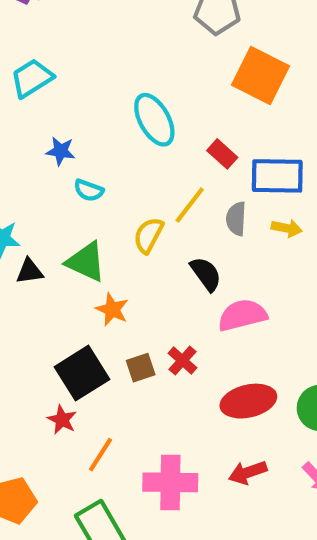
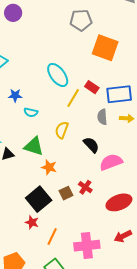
yellow line: (190, 205) -> (73, 98), moved

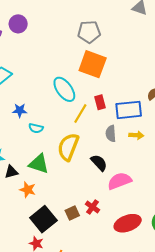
orange square: (105, 48) -> (93, 64), moved
red rectangle: (92, 87) -> (100, 102), turned 40
yellow semicircle: (62, 130) -> (68, 147), size x1.5
orange star: (49, 167) -> (28, 190), moved

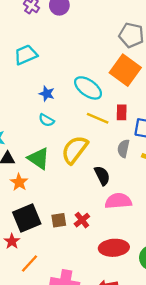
cyan ellipse: (64, 89) -> (88, 88), turned -35
blue star: (20, 110) -> (47, 94), moved
yellow line: (80, 113) -> (98, 118), turned 66

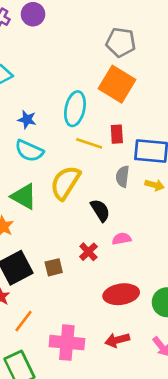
cyan ellipse: (88, 88) -> (75, 109), turned 72
cyan semicircle: (46, 120) -> (29, 151), size x1.5
pink semicircle: (118, 201) -> (122, 239), size x0.6
red cross: (82, 220) -> (88, 252), moved

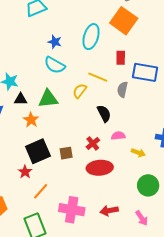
yellow line: (89, 143) -> (98, 77), moved
yellow semicircle: (65, 183) -> (80, 91), size x0.6
yellow arrow: (155, 185) -> (138, 153), moved
green triangle: (24, 197) -> (48, 99), turned -40
red ellipse: (121, 294) -> (100, 168), moved

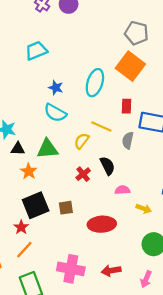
red cross: (93, 143) -> (83, 174), moved
orange line: (41, 191) -> (24, 250), moved
pink arrow: (142, 218) -> (146, 279), turned 56

